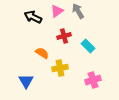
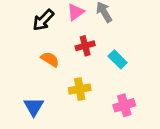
black arrow: (33, 17) -> (43, 20), turned -72
orange semicircle: (42, 53) -> (50, 59), moved

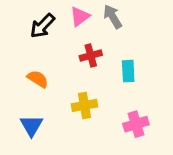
orange semicircle: (50, 59) -> (38, 79), moved
cyan rectangle: (118, 59) -> (128, 71), turned 42

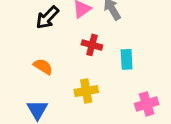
red cross: (91, 56) -> (92, 45), turned 30
pink cross: (136, 124) -> (147, 104), moved

